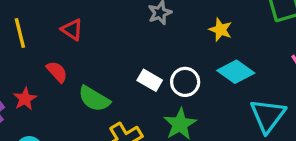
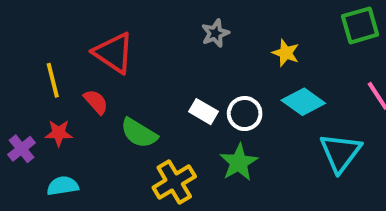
red triangle: (72, 30) -> (113, 53), size x1.6
yellow line: (20, 33) -> (53, 80), moved
red star: (25, 99) -> (59, 133), turned 30

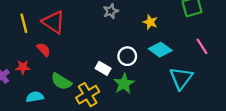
yellow line: (53, 80) -> (24, 23), moved
white rectangle: (204, 112) -> (103, 68), moved
green semicircle: (139, 133) -> (61, 81), moved
cyan semicircle: (63, 186) -> (35, 97), moved

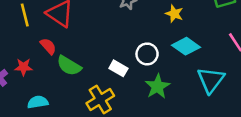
green semicircle: (61, 81) -> (69, 66), moved
green star: (124, 84) -> (157, 86), moved

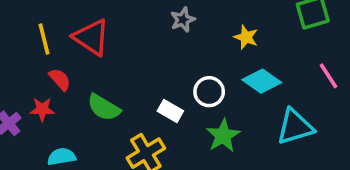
red semicircle: (48, 46) -> (60, 79), moved
cyan triangle: (211, 80) -> (295, 127), turned 36

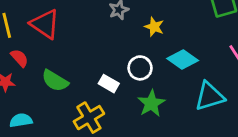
yellow star: (246, 37) -> (154, 27), moved

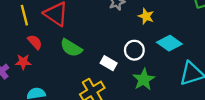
green semicircle: (55, 81) -> (71, 48), moved

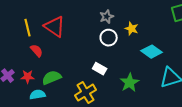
green semicircle: (71, 48) -> (52, 78), moved, turned 126
white circle: (134, 50) -> (109, 38), moved
red star: (23, 62) -> (28, 77), moved

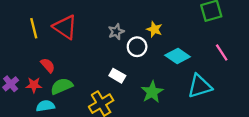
gray star: (107, 17) -> (116, 32), moved
white circle: (109, 38) -> (137, 47), moved
red semicircle: (37, 51) -> (48, 65), moved

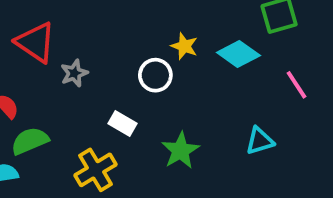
gray star: (116, 32) -> (74, 73), moved
cyan diamond: (178, 56) -> (238, 54), moved
cyan triangle: (200, 86) -> (260, 141), size x0.7

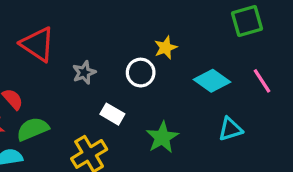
yellow star: (184, 46) -> (166, 48), turned 30
cyan diamond: (238, 54) -> (212, 81), moved
gray star: (74, 73) -> (84, 73), moved

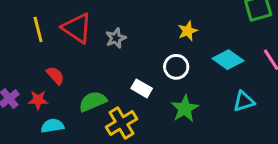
gray star: (84, 73) -> (116, 38), moved
white circle: (141, 73) -> (176, 67), moved
green semicircle: (33, 129) -> (93, 101), moved

